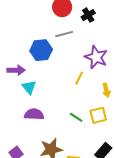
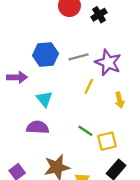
gray line: (64, 34) -> (79, 57), moved
cyan triangle: (29, 87) -> (44, 99), moved
yellow square: (98, 115) -> (107, 141), moved

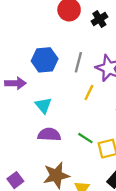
gray line: (79, 57) -> (78, 62), turned -60
purple semicircle: (38, 127) -> (49, 135), moved

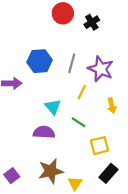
cyan triangle: (43, 105) -> (53, 107), moved
green line: (85, 138) -> (78, 122), moved

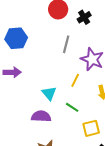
blue hexagon: (40, 61) -> (16, 38), moved
gray line: (72, 63) -> (66, 44), moved

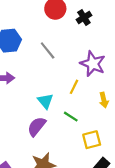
gray line: (66, 44) -> (48, 50), moved, turned -54
purple semicircle: (41, 116) -> (37, 126), turned -54

